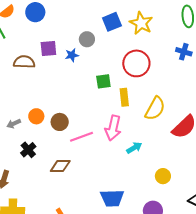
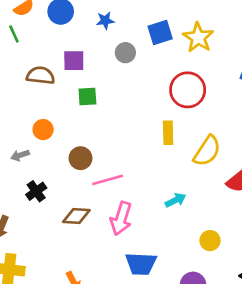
blue star: (72, 55) -> (105, 21), moved
green square: (103, 81) -> (87, 96), moved
orange circle: (36, 116) -> (43, 130), moved
pink arrow: (113, 128) -> (121, 218), moved

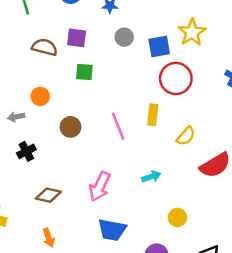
blue square: (160, 33) -> (159, 46), moved
yellow semicircle: (207, 151) -> (186, 136), size x0.7
pink line: (108, 180) -> (118, 126), moved, turned 76
brown diamond: (76, 216) -> (48, 195), moved

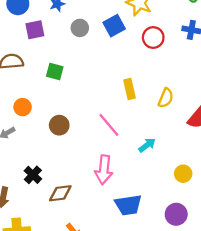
purple square: (77, 38) -> (35, 30), moved
green square: (84, 72) -> (55, 72), turned 30
red circle: (176, 78) -> (153, 38), moved, size x0.7
pink line: (118, 126) -> (109, 125), moved
black cross: (26, 151) -> (33, 175), moved

